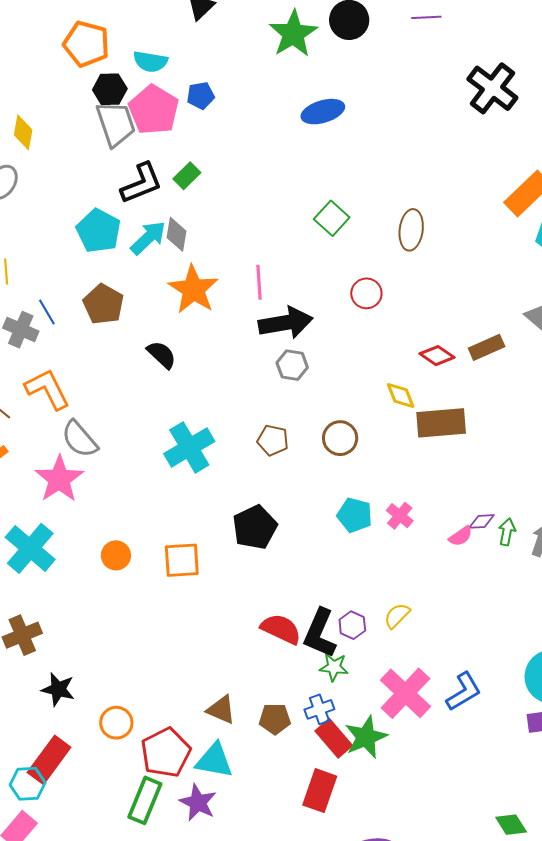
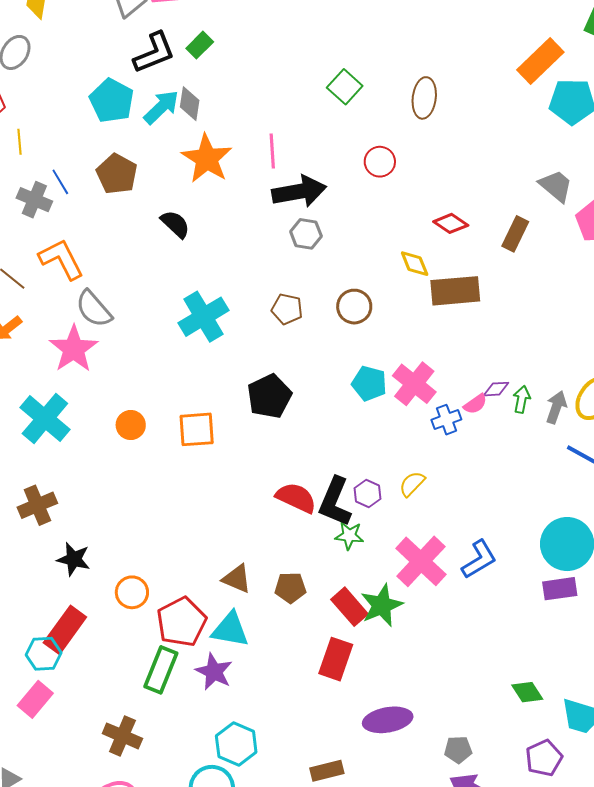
brown rectangle: (487, 347) -> (515, 234), moved, turned -40
pink cross: (400, 516) -> (414, 384), size x1.6
blue cross: (319, 709) -> (446, 420), moved

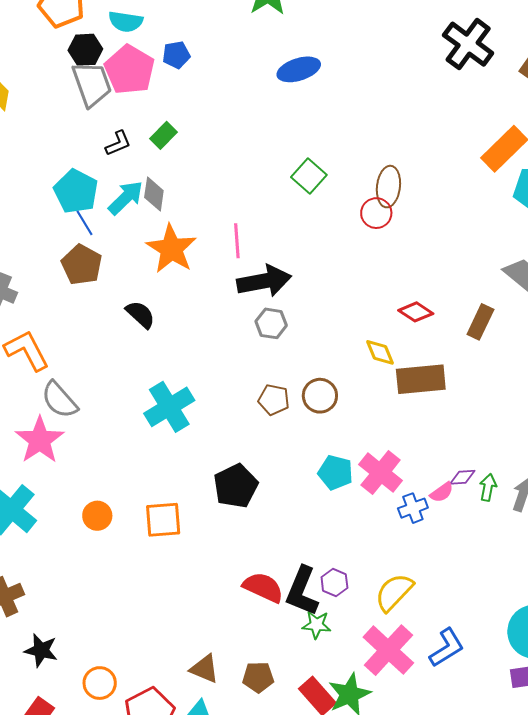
black L-shape: (154, 53) -> (118, 143), size x0.6
red circle: (380, 162) -> (376, 213), moved
blue line: (60, 182) -> (85, 223), moved
brown pentagon: (287, 309) -> (274, 400), moved
yellow semicircle: (412, 484) -> (394, 592), moved, size x1.5

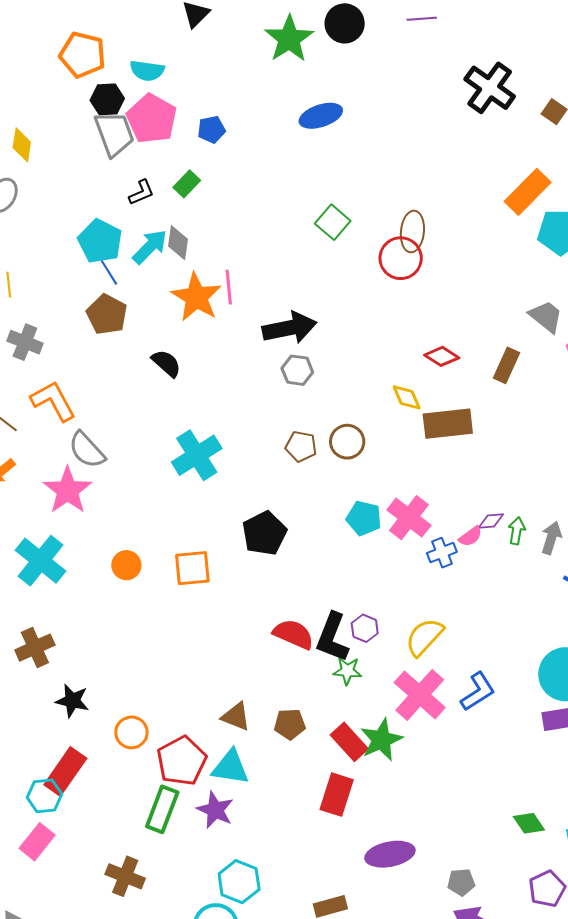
blue pentagon: (176, 55) -> (211, 130), moved
red circle: (376, 213) -> (401, 258), size x1.4
pink line: (237, 241) -> (229, 287), moved

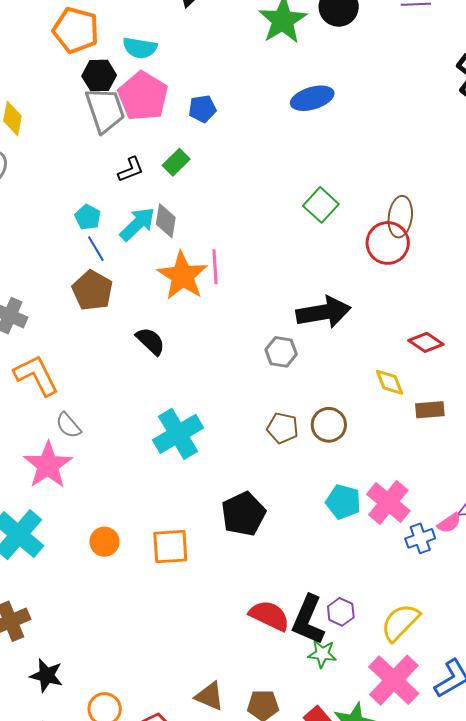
cyan pentagon: (100, 241) -> (88, 217), size x0.6
black arrow: (290, 328) -> (323, 312), moved
brown rectangle: (448, 424) -> (430, 410), size x0.6
gray semicircle: (87, 450) -> (68, 425), size x0.7

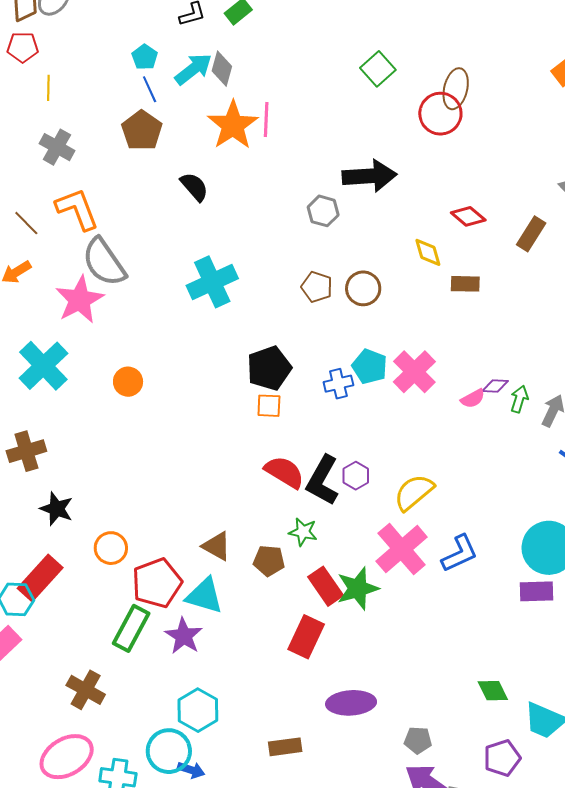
gray semicircle: (68, 425) -> (104, 262), size x1.8
blue cross: (420, 538) -> (338, 384), moved
orange square: (170, 547) -> (269, 406), moved, size x0.7
green star: (322, 654) -> (303, 532), moved

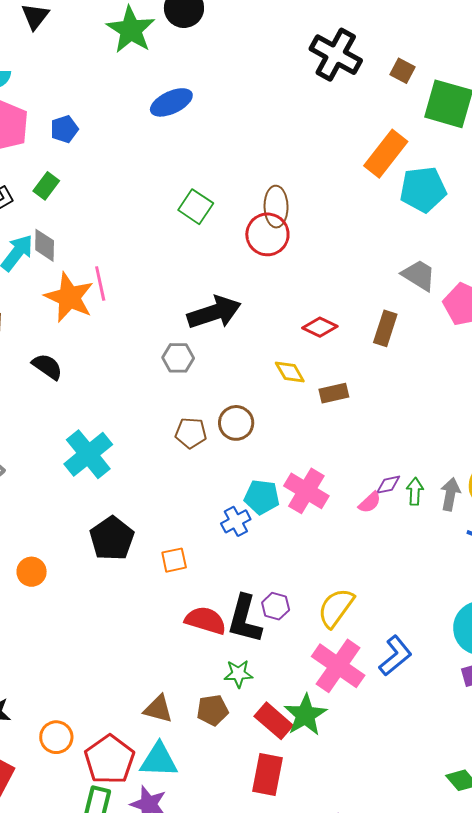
black pentagon: (269, 368) -> (112, 538), moved

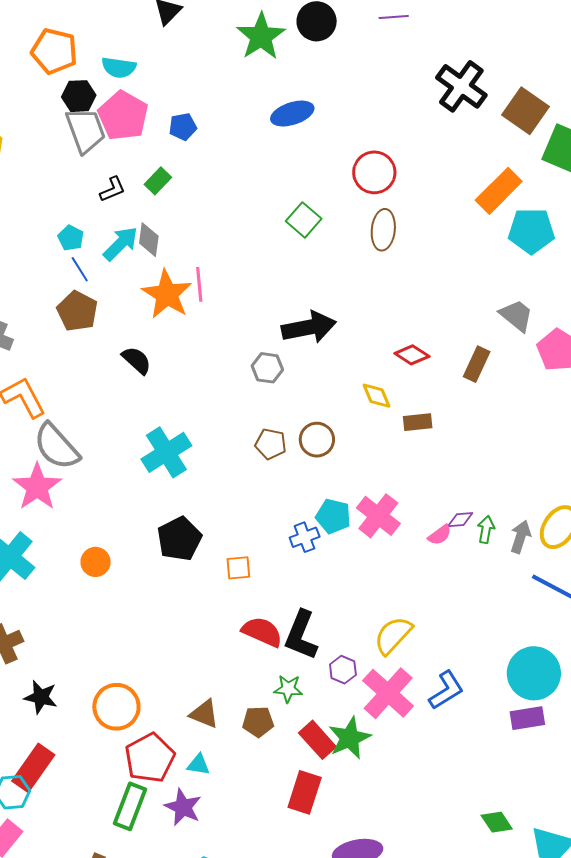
brown square: (402, 71) -> (526, 111), size x1.8
red circle: (267, 234) -> (374, 172), moved
purple hexagon: (276, 606) -> (343, 670), moved
orange circle: (56, 737) -> (116, 707), moved, size x1.4
cyan triangle: (159, 760) -> (199, 765), size x0.6

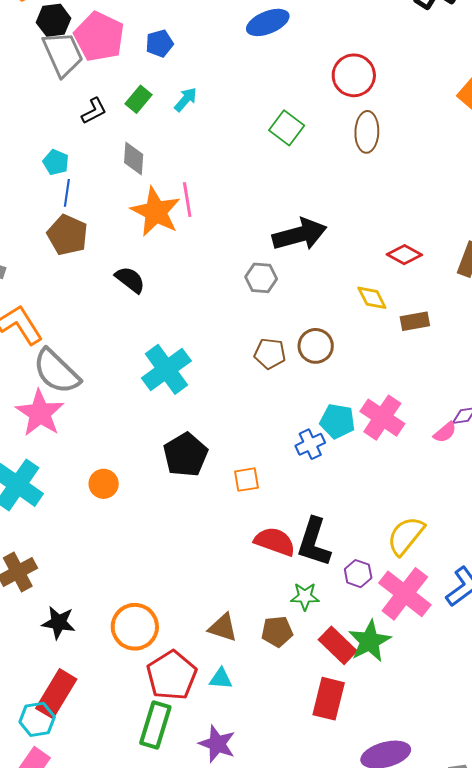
cyan arrow: (121, 244) -> (186, 100), moved, size x0.7
blue line: (80, 269) -> (67, 193), turned 44
purple star: (183, 807) -> (217, 744), moved

